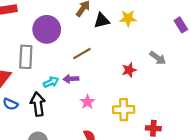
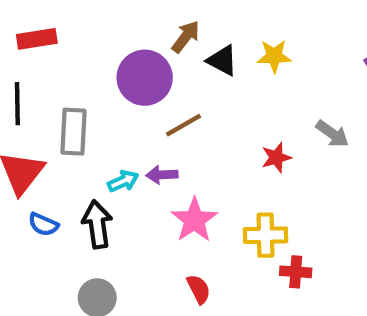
black triangle: (102, 21) -> (222, 60), turned 42
purple circle: (47, 29) -> (145, 78), moved
pink star: (87, 102) -> (194, 220), size x1.5
red cross: (153, 128) -> (296, 272), moved

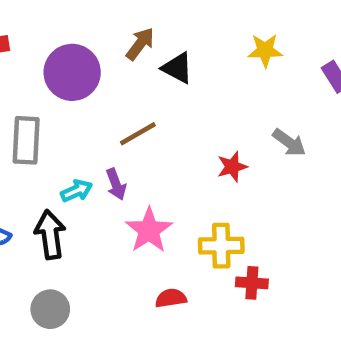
yellow star: (274, 56) -> (265, 50), moved
purple circle: (145, 78) -> (72, 72), moved
purple arrow: (162, 175) -> (116, 184), turned -108
red semicircle: (199, 289) -> (171, 298), moved, turned -72

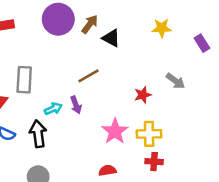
purple circle: (72, 72) -> (58, 19), moved
pink star: (149, 230) -> (115, 131), moved
yellow cross: (221, 246) -> (149, 134), moved

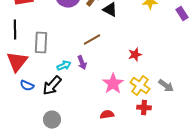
gray arrow: (175, 81) -> (166, 86), moved
black arrow: (38, 134) -> (52, 86), turned -130
yellow cross: (149, 134) -> (140, 86), turned 36

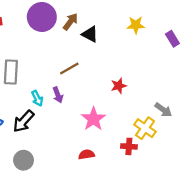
cyan arrow: (64, 66) -> (37, 98), turned 88
yellow cross: (140, 86) -> (145, 128), moved
gray arrow: (166, 86) -> (163, 110), moved

